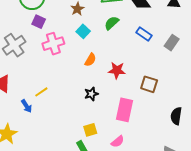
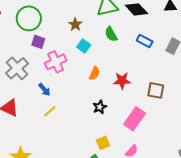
green semicircle: (112, 23) -> (111, 34), turned -70
blue arrow: (27, 106) -> (44, 90), moved
pink rectangle: (124, 110) -> (135, 119), turned 30

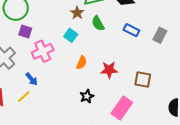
brown star: (75, 24) -> (77, 13), moved
yellow line: (50, 111) -> (24, 97), moved

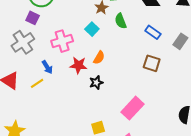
purple square: (25, 31) -> (33, 18), moved
red star: (109, 70) -> (78, 65), moved
brown square: (143, 80) -> (152, 63), moved
black star: (87, 96) -> (96, 83), moved

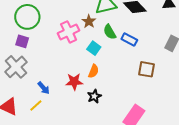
cyan square: (92, 29) -> (94, 48), moved
blue rectangle: (153, 32) -> (129, 40), moved
pink cross: (62, 41) -> (69, 32), moved

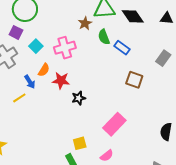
pink cross: (69, 32) -> (65, 48), moved
cyan square: (94, 48) -> (36, 46), moved
orange semicircle: (93, 71) -> (44, 70), moved

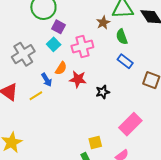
purple square: (16, 32) -> (58, 27), moved
blue rectangle: (122, 48) -> (125, 61), moved
black star: (79, 98) -> (103, 92), moved

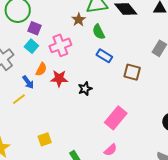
yellow square: (95, 142) -> (45, 139), moved

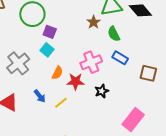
pink cross: (60, 45) -> (91, 62), moved
blue arrow: (28, 82) -> (40, 96), moved
yellow line: (19, 99) -> (61, 103), moved

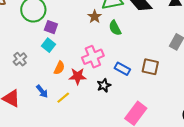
blue rectangle: (120, 58) -> (122, 69), moved
gray cross: (18, 63) -> (20, 59), size x0.6

